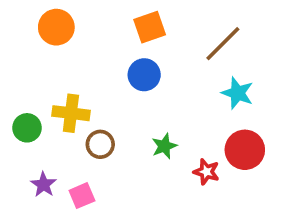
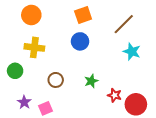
yellow cross: (71, 113) -> (34, 47), moved
red circle: (245, 150) -> (136, 104), moved

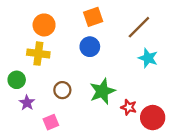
orange circle: (31, 15) -> (44, 25), moved
green star: (91, 81) -> (102, 91), size x1.6
purple star: (24, 102) -> (27, 103), moved

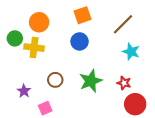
green circle: (17, 80) -> (15, 38), moved
red star: (129, 107) -> (124, 83), moved

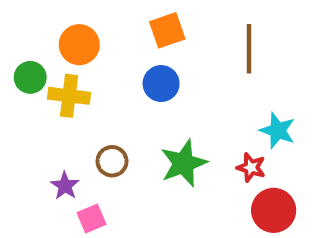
brown line: (123, 24) -> (249, 49), turned -45
cyan star: (131, 52) -> (278, 131), moved
purple star: (24, 91) -> (65, 186), moved

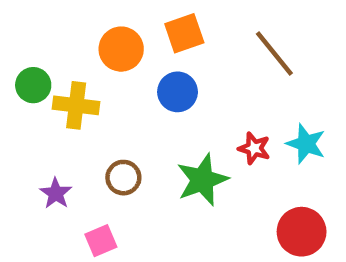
orange circle: (79, 45) -> (121, 49), moved
brown line: (249, 49) -> (274, 54), turned -39
red star: (251, 167) -> (254, 148), moved
purple star: (65, 186) -> (56, 193), moved

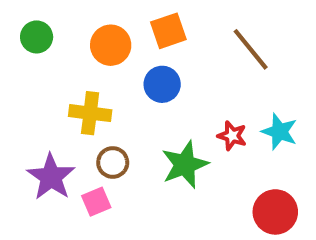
green circle: (33, 85) -> (37, 37), moved
yellow cross: (76, 105) -> (90, 113), moved
purple star: (56, 193) -> (51, 177), size x1.6
pink square: (101, 241) -> (96, 202), moved

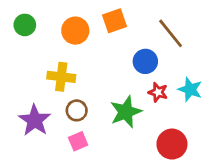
blue circle: (162, 84) -> (145, 61), moved
pink square: (96, 202) -> (78, 141), moved
red circle: (275, 212) -> (172, 144), moved

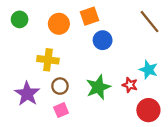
brown line: (171, 33) -> (150, 22), moved
blue circle: (145, 61) -> (103, 40), moved
red star: (158, 92) -> (130, 85), moved
red circle: (172, 144) -> (148, 110), moved

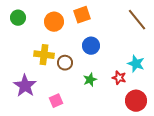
blue circle: (103, 40) -> (91, 46), moved
brown circle: (60, 86) -> (65, 63), moved
green star: (98, 87) -> (90, 80), size x0.6

